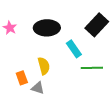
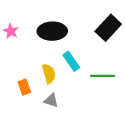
cyan rectangle: (74, 49) -> (71, 61), moved
gray triangle: (38, 88) -> (51, 100), moved

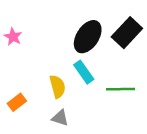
black ellipse: (52, 31) -> (88, 37), moved, turned -56
orange rectangle: (24, 87) -> (17, 102), moved, turned 72

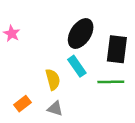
black rectangle: (127, 33) -> (117, 49), moved, turned -36
orange rectangle: (17, 102) -> (23, 104), moved

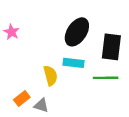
cyan rectangle: (77, 66) -> (73, 63), turned -48
gray triangle: (55, 108) -> (41, 105), moved

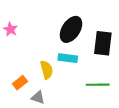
green line: (106, 78) -> (98, 85), moved
orange rectangle: (22, 99) -> (20, 83), moved

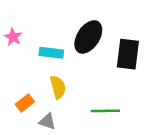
cyan rectangle: (68, 58) -> (51, 53), moved
green line: (98, 85) -> (105, 111), moved

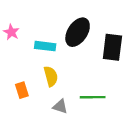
orange rectangle: (25, 103) -> (22, 90), turned -70
gray triangle: (47, 121) -> (60, 106), moved

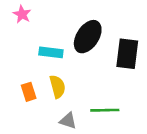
pink star: (11, 32) -> (22, 14), moved
orange rectangle: (22, 90) -> (29, 92), moved

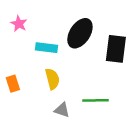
pink star: (22, 14) -> (19, 24), moved
orange rectangle: (29, 92) -> (13, 84), moved

